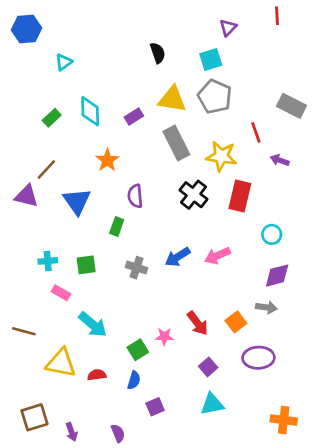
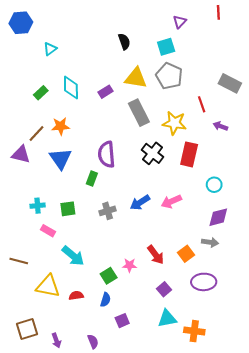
orange star: (107, 160) -> (61, 126), moved, turned 30
purple semicircle: (135, 196) -> (107, 154), size x1.4
gray cross: (137, 268) -> (108, 211), turned -35
orange cross: (284, 420) -> (194, 331), moved

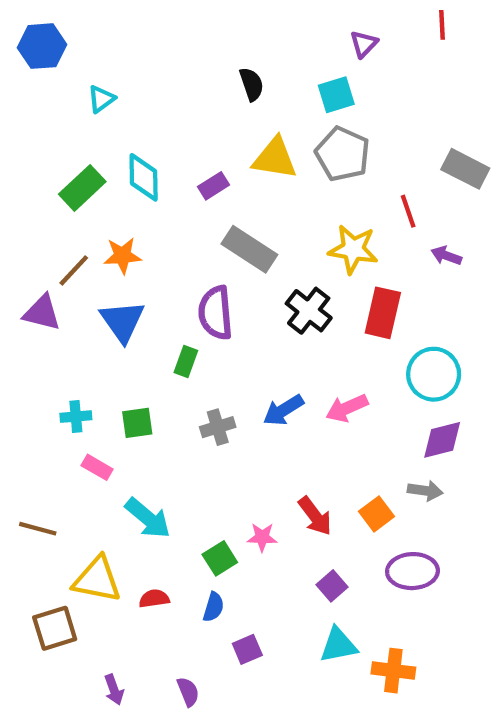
green rectangle: (41, 93) -> (82, 188), size x1.5
gray rectangle: (139, 113) -> (249, 249), moved, turned -30
cyan circle: (214, 185) -> (434, 374), size x1.6
brown square: (27, 329) -> (55, 628), moved

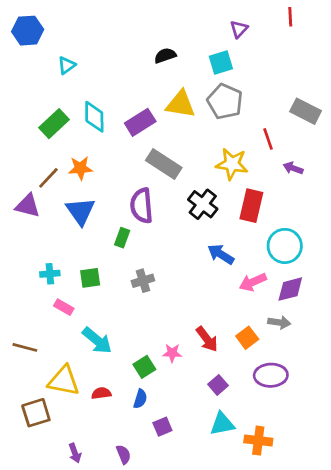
black semicircle: (252, 84) -> (165, 56), turned -90
purple rectangle: (213, 186) -> (140, 122), size x1.5
pink arrow: (347, 408) -> (253, 282), moved
blue arrow: (283, 410) -> (221, 254), moved, turned 64

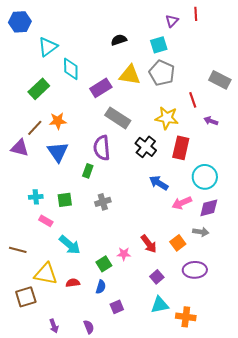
red line: (290, 17) -> (196, 14), moved
cyan triangle: (67, 65) -> (48, 47), size x1.5
cyan diamond: (94, 117) -> (71, 69), moved

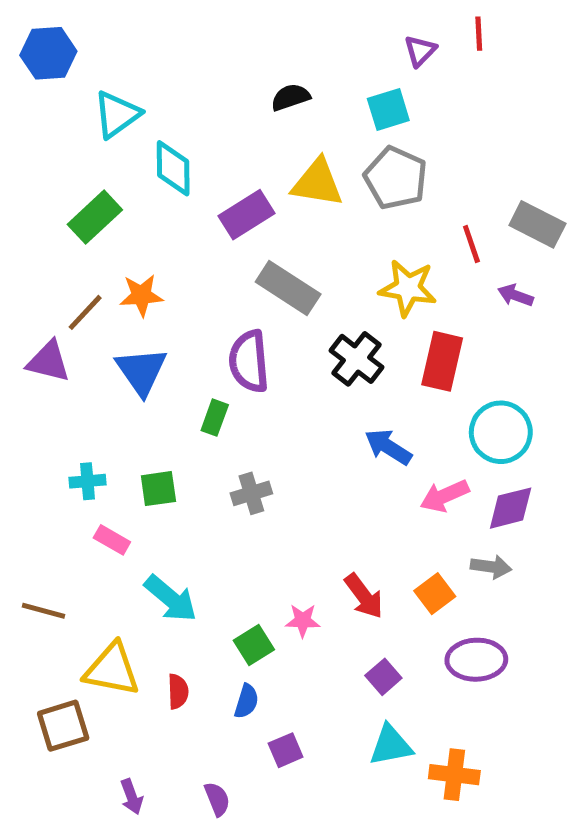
gray rectangle: (220, 80) -> (537, 224), moved
red semicircle: (73, 283) -> (178, 691), turned 96

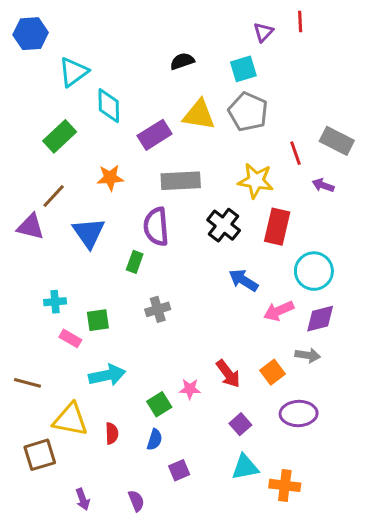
gray rectangle: (288, 288) -> (181, 181), turned -36
orange star: (141, 295) -> (110, 178), moved
green square: (158, 489) -> (98, 320), moved
cyan arrow: (171, 599) -> (107, 375), turned -52

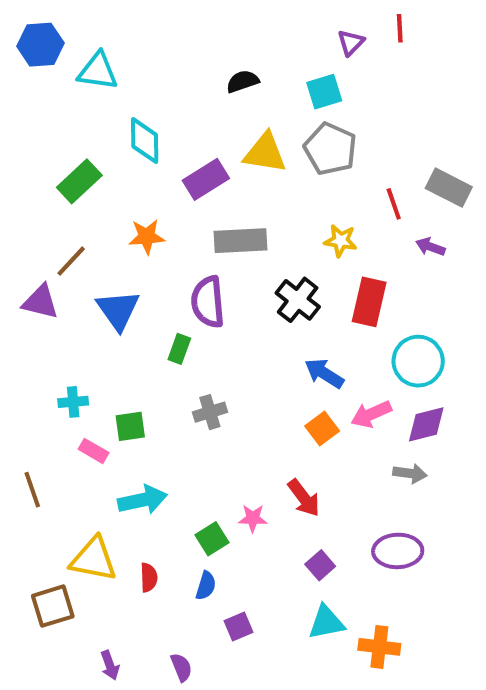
cyan triangle: (73, 72) -> (98, 71), moved, turned 44
yellow star: (256, 181) -> (341, 241), size x0.7
orange square: (273, 372) -> (322, 428), moved
brown line: (27, 383) -> (32, 490), moved, turned 56

